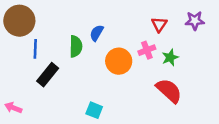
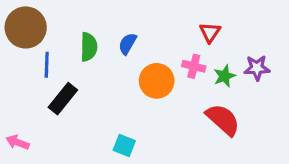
purple star: (195, 21) -> (257, 68), moved
green semicircle: (76, 46) -> (89, 47), moved
pink cross: (147, 50) -> (194, 66), turned 35

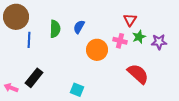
green star: (225, 76) -> (139, 37), moved
black rectangle: (63, 99) -> (34, 78), moved

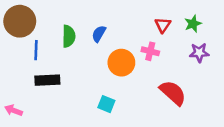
green star: (139, 37) -> (193, 24), moved
black rectangle: (34, 78) -> (47, 80), moved, turned 48
cyan square: (77, 90) -> (106, 104), moved

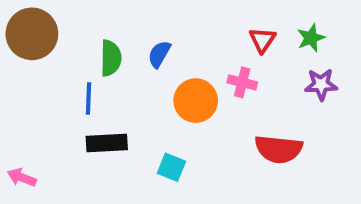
blue line: (36, 50) -> (89, 99), moved
black rectangle: (47, 80) -> (107, 143), moved
red semicircle: (173, 93) -> (279, 149), turned 144

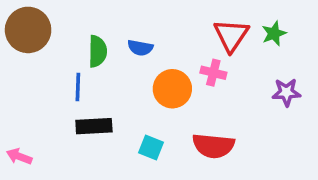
red triangle: (262, 40) -> (231, 35), size x1.5
blue semicircle: (159, 54) -> (140, 48), turned -110
purple star: (321, 84) -> (286, 92), moved
red semicircle: (279, 149) -> (213, 146), moved

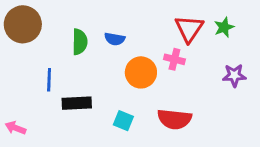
blue line: (78, 87) -> (49, 80), moved

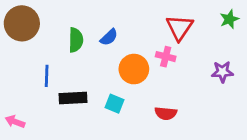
green star: (224, 27) -> (229, 19), moved
blue semicircle: (115, 39) -> (109, 37), turned -54
red semicircle: (174, 119) -> (166, 113), size x0.7
cyan square: (123, 121) -> (115, 104), moved

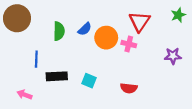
orange circle: (134, 69) -> (106, 38), moved
pink arrow: (15, 122) -> (25, 95), moved

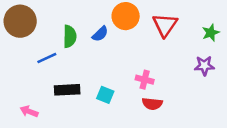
green star: (178, 15) -> (211, 33), moved
orange circle: (106, 38) -> (126, 16), moved
pink cross: (129, 44) -> (145, 80), moved
blue line: (36, 59) -> (47, 58), moved, turned 63

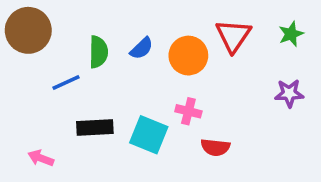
orange circle: (126, 16) -> (188, 56), moved
green star: (211, 33) -> (291, 34), moved
pink cross: (145, 80) -> (188, 111), moved
cyan square: (105, 95) -> (149, 135), size x1.5

